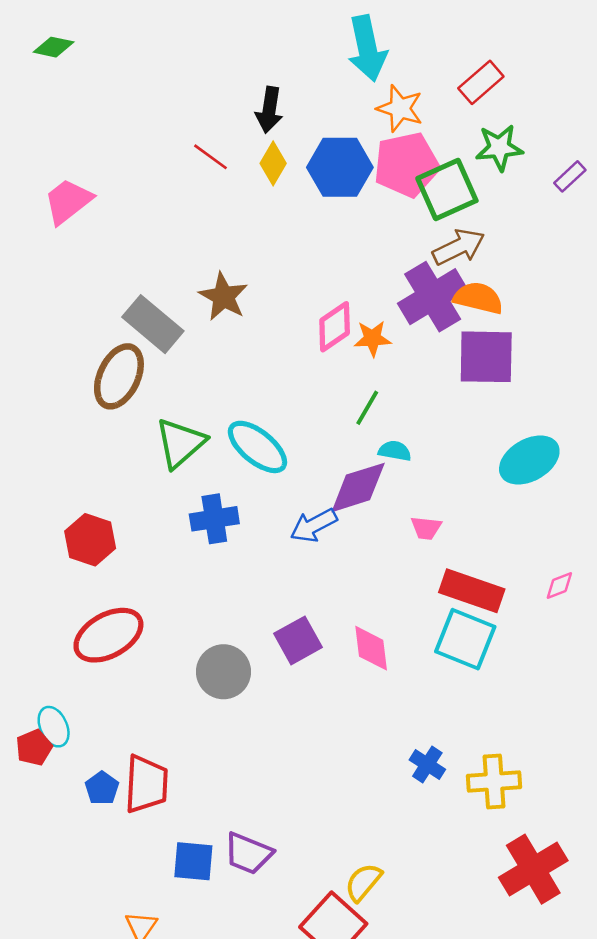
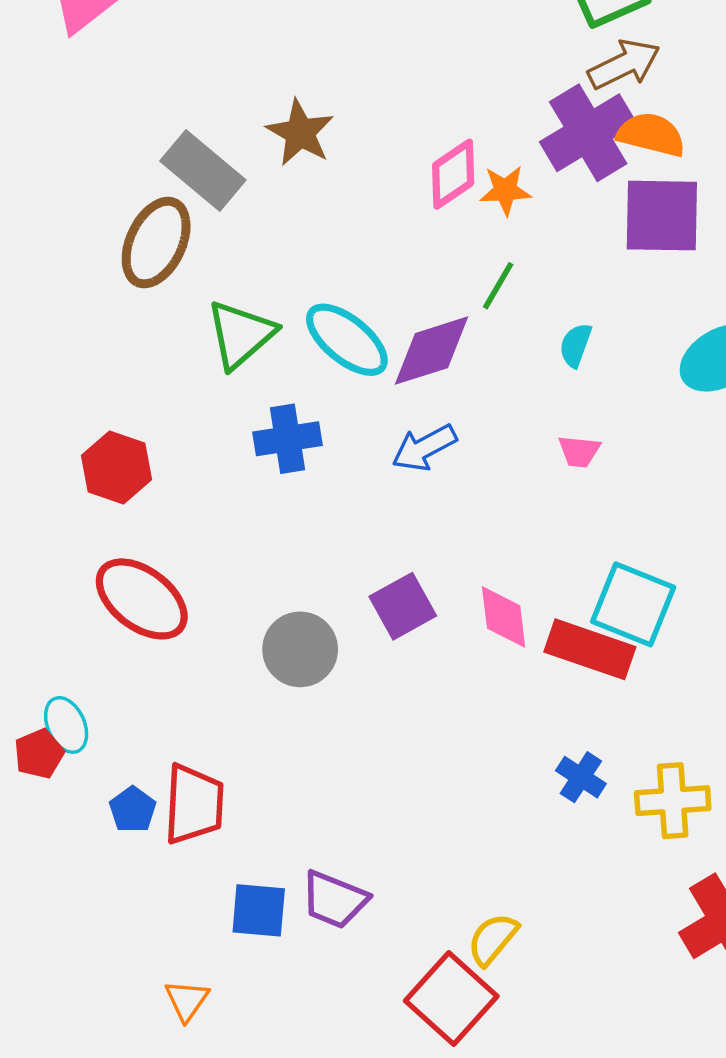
cyan semicircle: (395, 451) -> (576, 345), moved, turned -80
purple diamond: (358, 487) -> (432, 351), moved
red rectangle: (472, 591) -> (590, 649), moved
red ellipse: (108, 635) -> (142, 599), turned 66

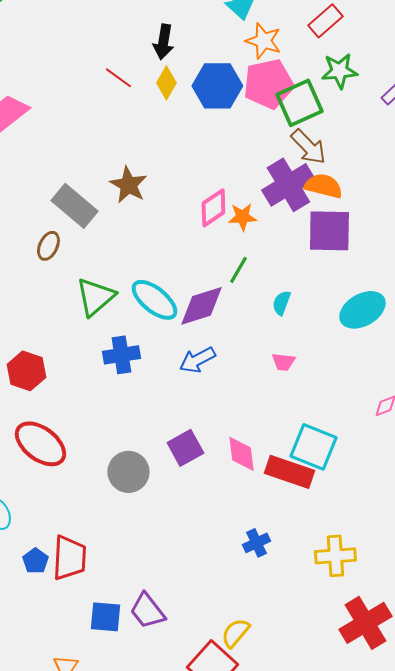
brown arrow: (624, 64) -> (308, 147), turned 72
brown ellipse: (156, 243) -> (48, 246), size x0.6
blue cross: (581, 777) -> (256, 543), moved, turned 32
purple trapezoid: (334, 900) -> (147, 611), turned 30

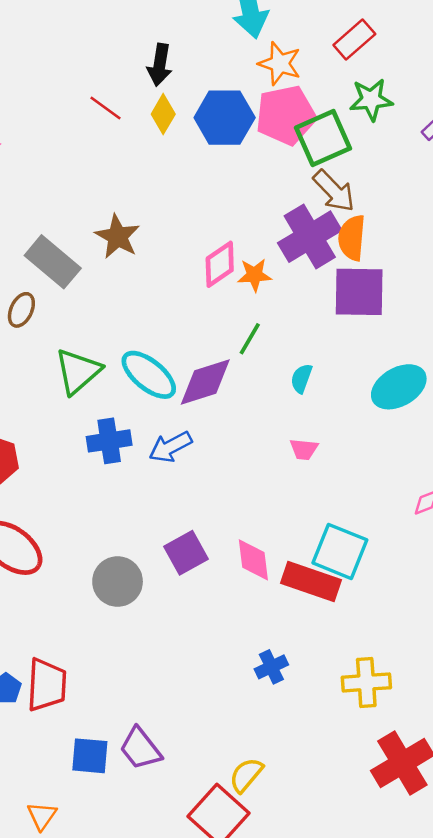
orange semicircle: (323, 186) -> (352, 238), turned -99
blue arrow: (197, 360) -> (170, 447), moved

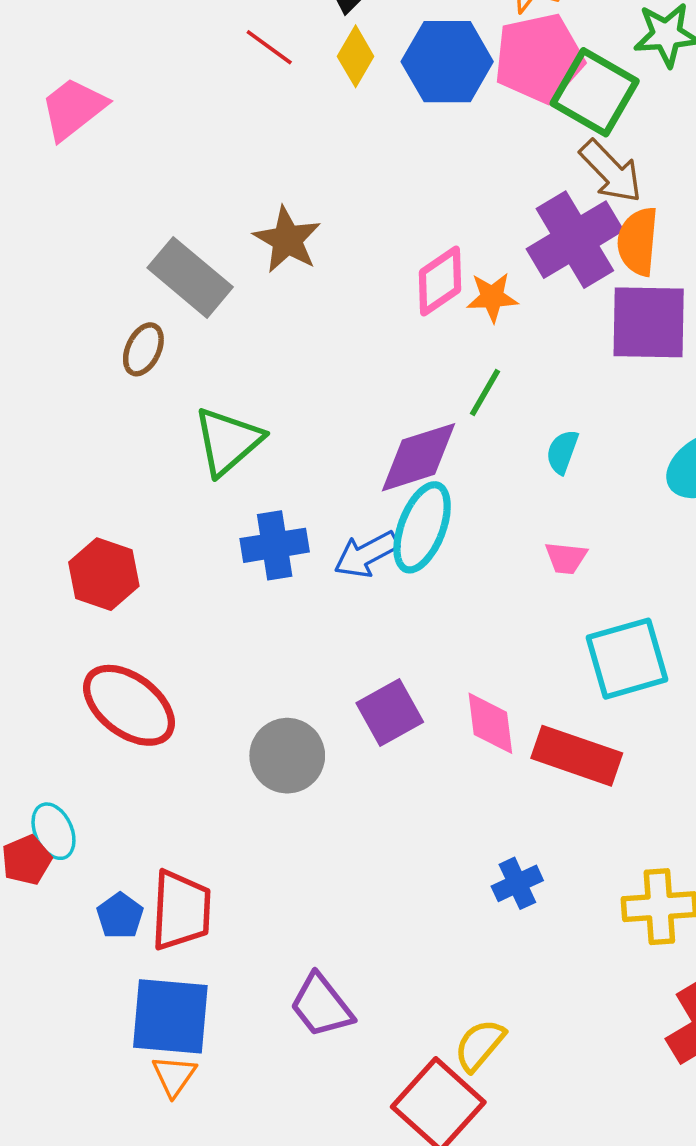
green square: (323, 138) -> (595, 92), turned -36
cyan ellipse: (149, 375) -> (422, 527), moved, turned 72
cyan square: (340, 551) -> (627, 659), moved, turned -38
blue square: (90, 756) -> (170, 1016), moved, size x1.4
orange triangle: (42, 816) -> (174, 1076), moved

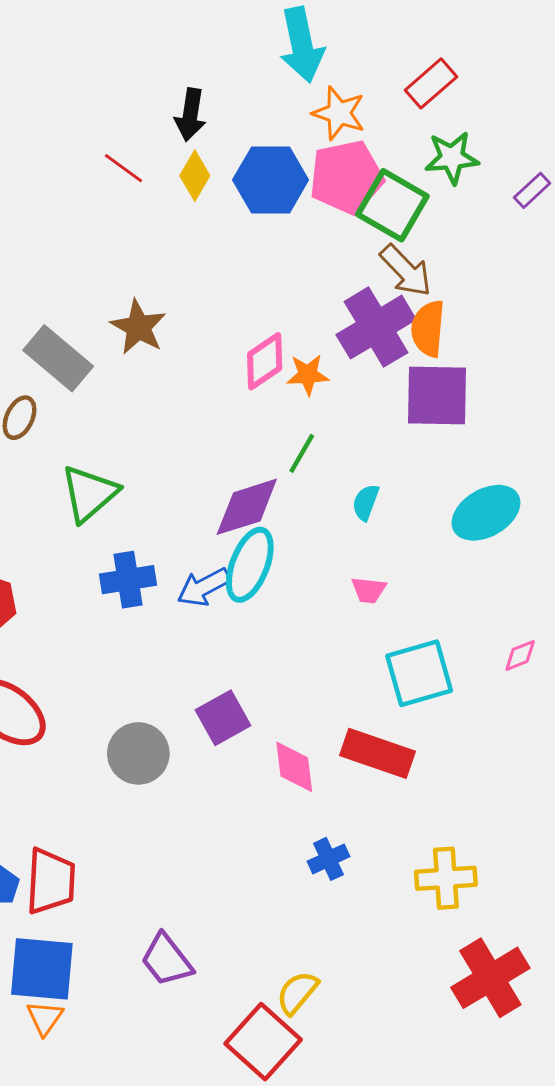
pink diamond: (490, 723) -> (294, 767), moved

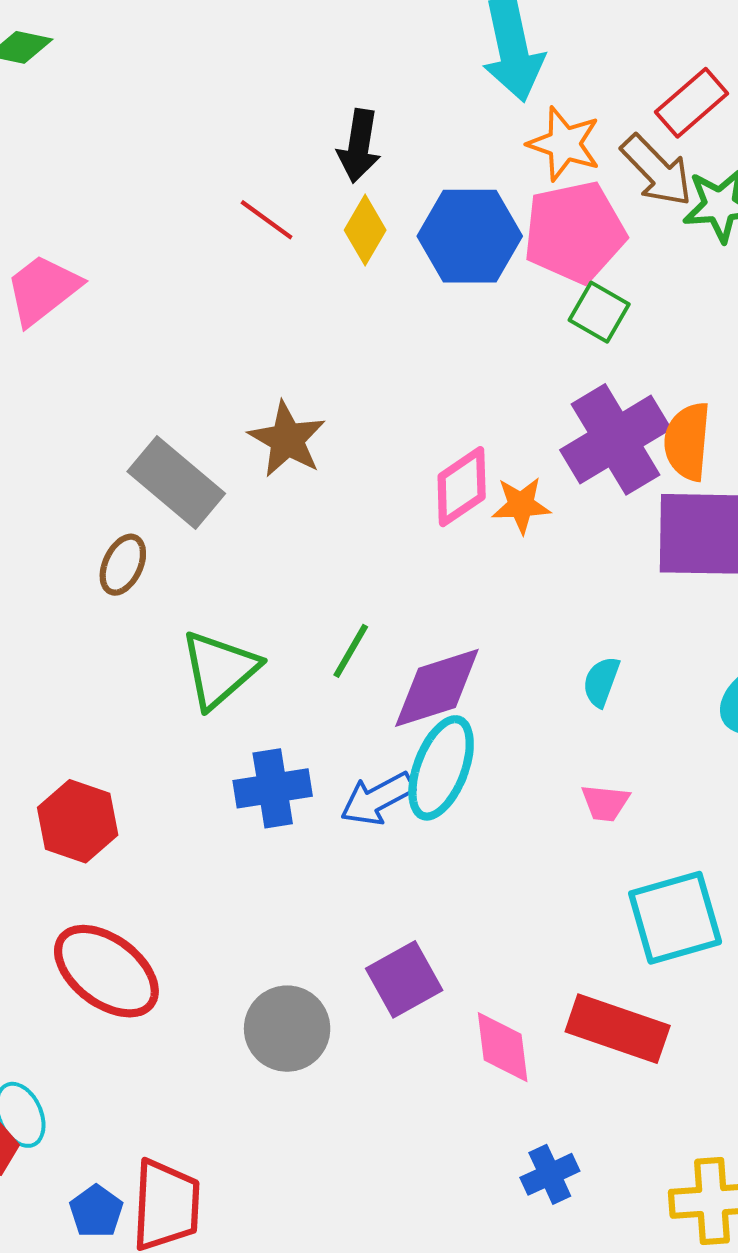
green square: (392, 205) -> (599, 312), moved, size x0.6
brown arrow: (406, 271) -> (657, 170), moved
green line: (302, 453) -> (351, 651), moved

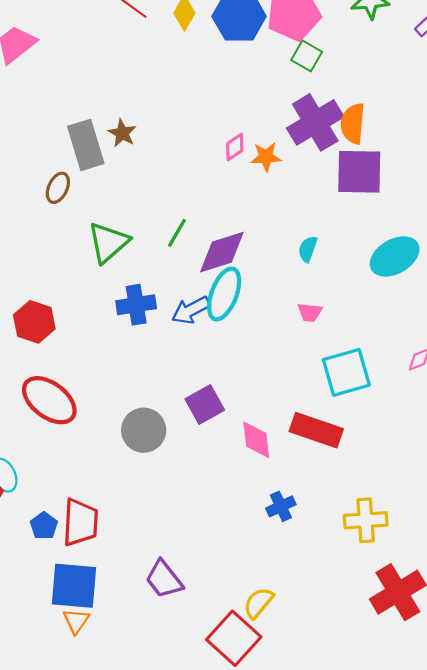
brown star: (287, 439) -> (122, 133), moved, size x0.7
gray rectangle: (176, 483) -> (86, 145), turned 33
pink diamond: (462, 487) -> (235, 147), size x0.7

